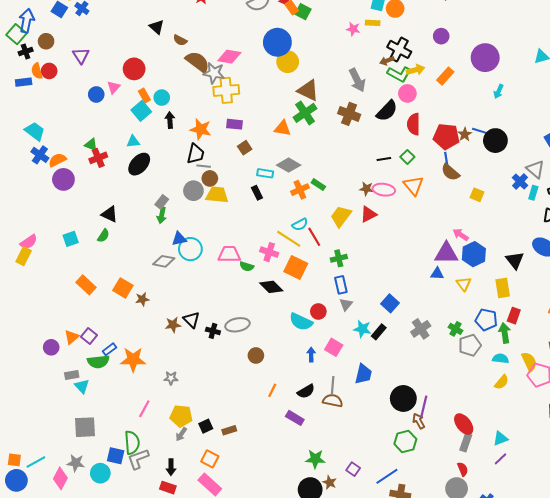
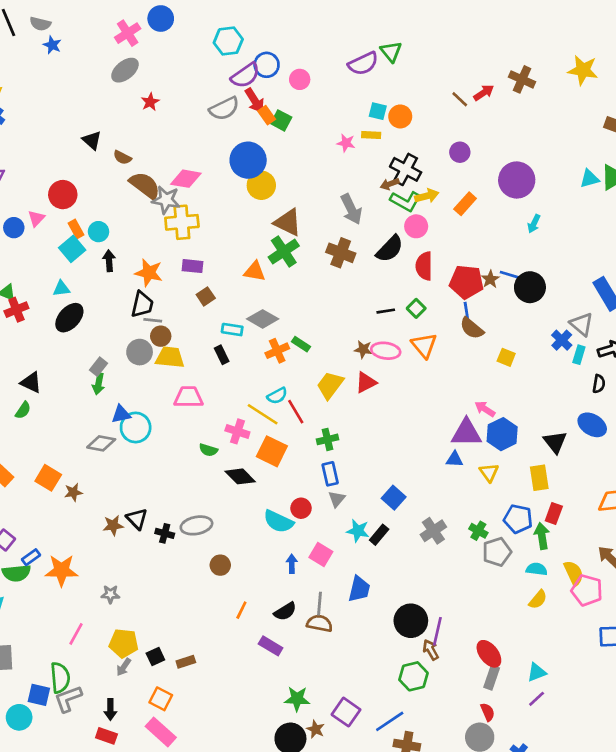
pink trapezoid: (229, 254) -> (189, 397), moved
purple square: (353, 469) -> (346, 712), size x1.5

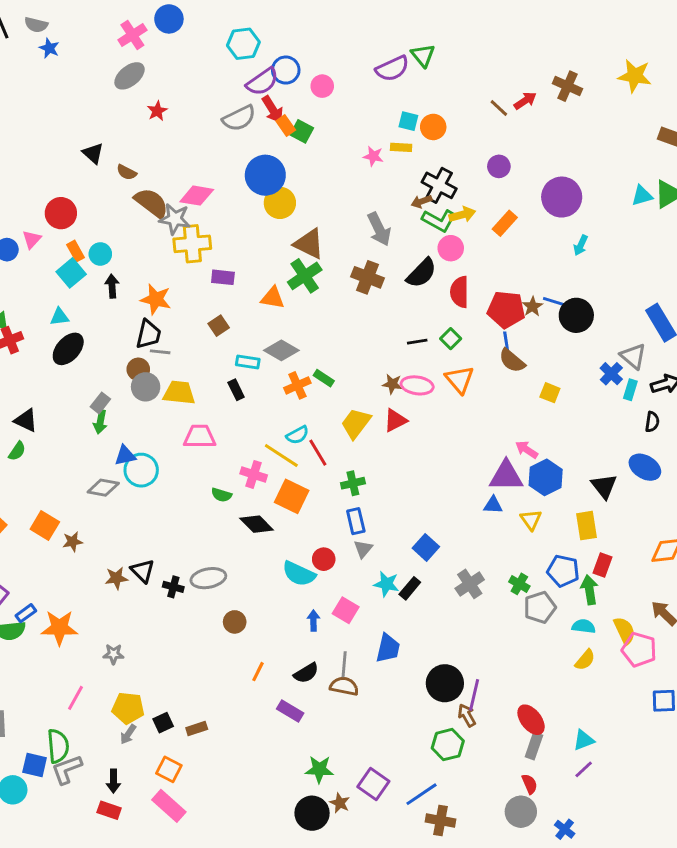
purple rectangle: (192, 266) -> (223, 277), moved
brown circle: (161, 336) -> (138, 369), moved

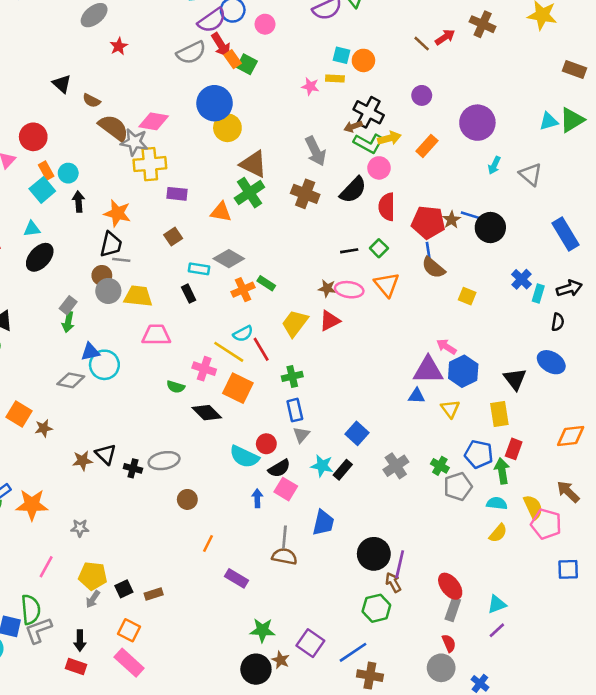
gray triangle: (633, 356) -> (531, 174), moved
black semicircle: (306, 673) -> (279, 468), moved

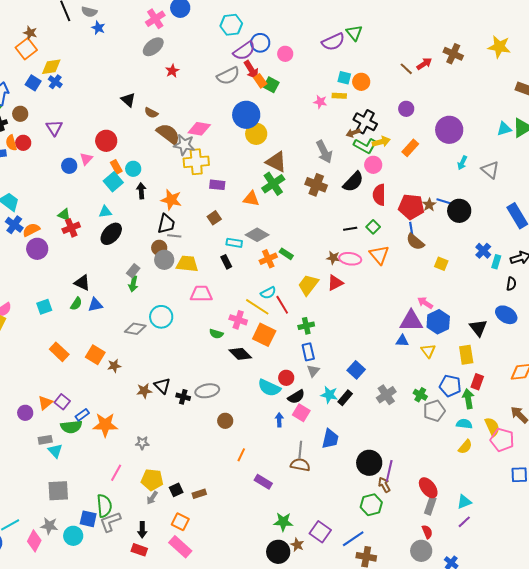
blue triangle: (90, 352) -> (95, 305), moved

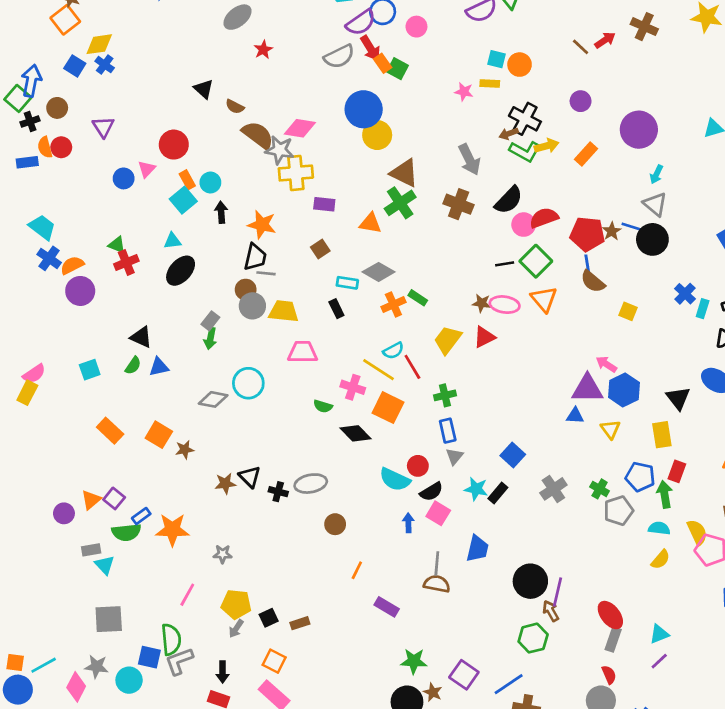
pink circle: (373, 165) -> (524, 225), moved
gray triangle: (490, 170) -> (655, 204), moved
red semicircle: (379, 195) -> (544, 218), turned 70
green square: (373, 227) -> (536, 261), size x1.6

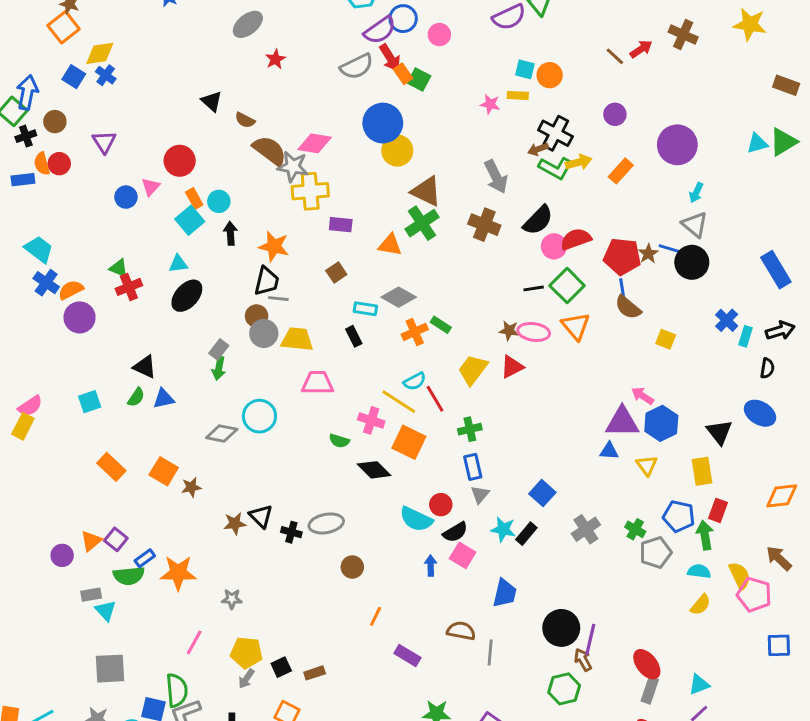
gray line: (437, 564) -> (490, 653), moved

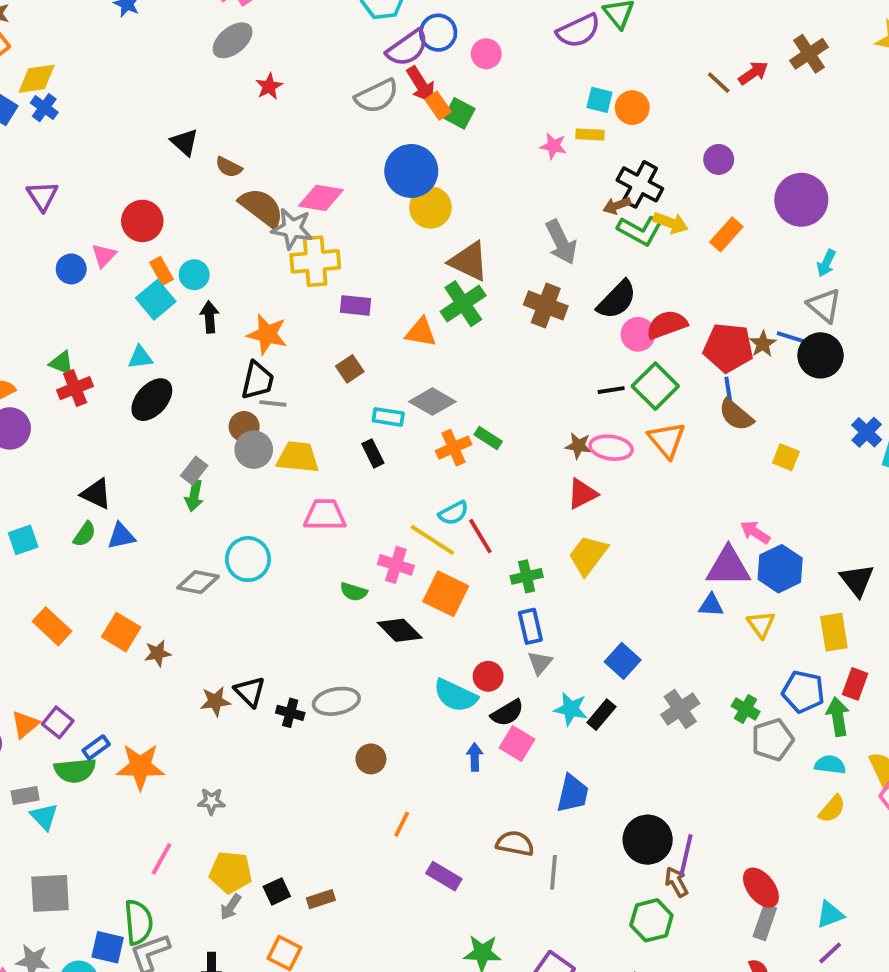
brown cross: (683, 35) -> (809, 54), turned 32
yellow arrow: (579, 162) -> (671, 223), turned 35
yellow trapezoid: (473, 370) -> (588, 555), moved

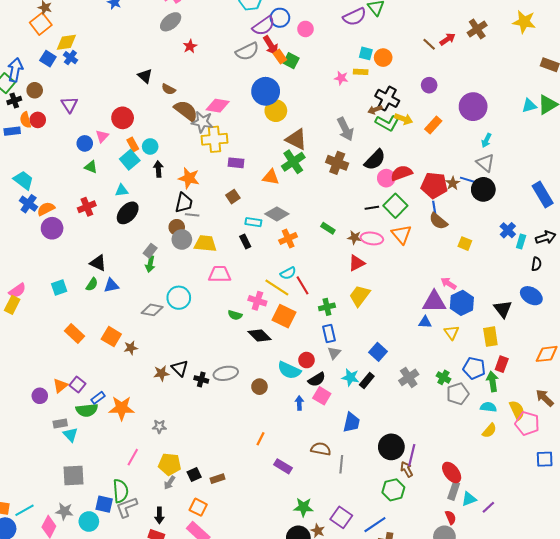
green triangle: (62, 363) -> (91, 167), moved
green rectangle: (488, 438) -> (328, 228), moved
brown circle: (371, 759) -> (259, 387), moved
cyan triangle: (830, 915) -> (469, 499), moved

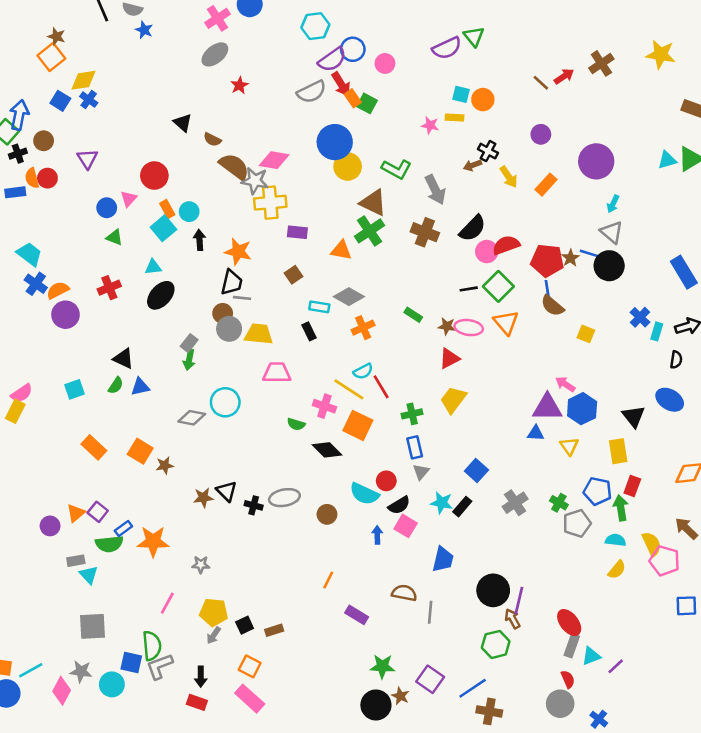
black cross: (387, 98) -> (488, 151), size x0.7
yellow arrow: (404, 119) -> (509, 177), turned 36
green L-shape: (387, 123) -> (397, 169), moved

